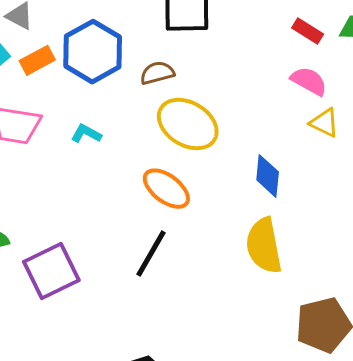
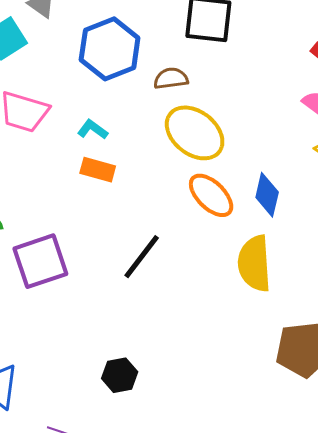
orange rectangle: (37, 60) -> (98, 170), moved, turned 36
orange ellipse: (166, 189) -> (211, 195), moved

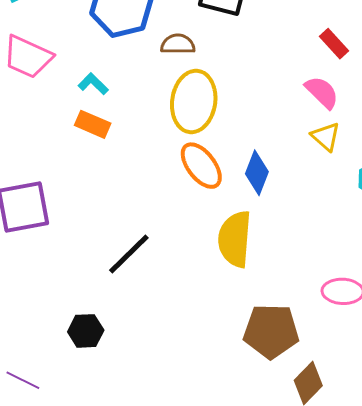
yellow ellipse: (195, 133) -> (194, 101), turned 52
black line: (142, 257) -> (129, 254), moved

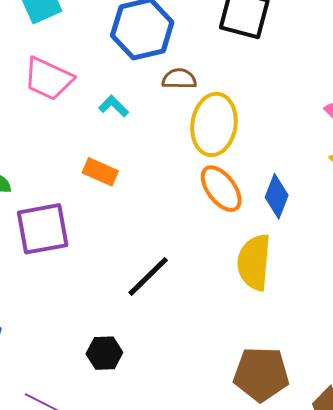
brown semicircle: (178, 44) -> (179, 79), moved
orange rectangle: (93, 124) -> (100, 172), moved
brown pentagon: (271, 331) -> (261, 374), moved

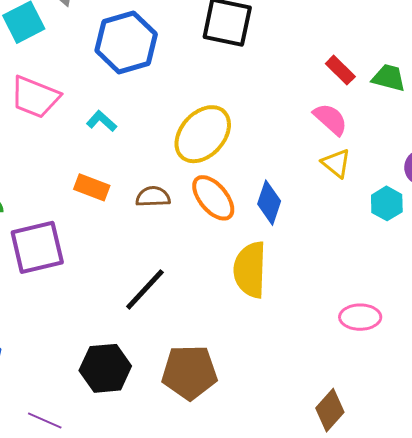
brown semicircle: (179, 79) -> (153, 197), moved
yellow ellipse: (214, 124) -> (203, 134), turned 36
black hexagon: (104, 353) -> (105, 368), size x1.4
brown pentagon: (261, 374) -> (189, 372), moved

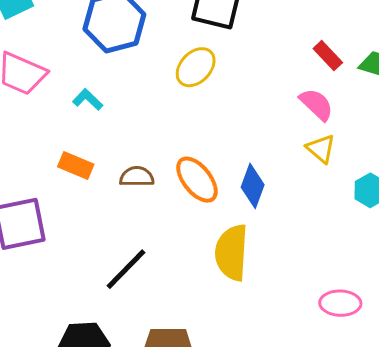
yellow ellipse: (203, 134) -> (196, 67), moved, size x0.7

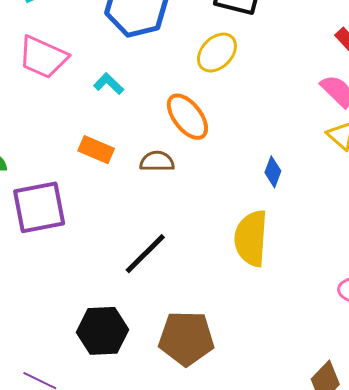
orange ellipse: (197, 180) -> (187, 117), moved
blue diamond: (253, 186) -> (273, 172), size x0.7

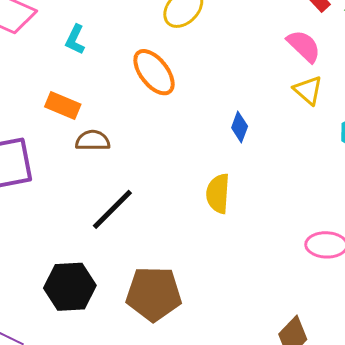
cyan L-shape: (109, 84) -> (75, 40), turned -108
brown semicircle: (157, 161) -> (93, 140), moved
yellow semicircle: (251, 238) -> (218, 194), size x0.7

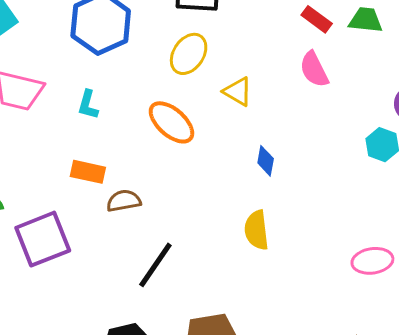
pink semicircle: (304, 46) -> (314, 69), turned -150
yellow triangle: (308, 90) -> (238, 92), moved

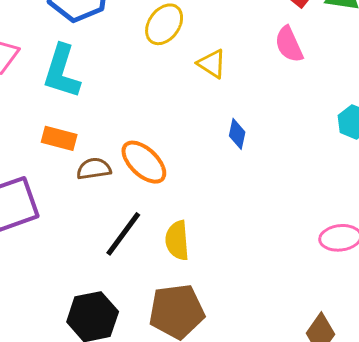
cyan L-shape: (88, 105) -> (62, 71), size x1.8
orange ellipse: (171, 122) -> (144, 162), moved
yellow semicircle: (257, 230) -> (177, 240), moved

